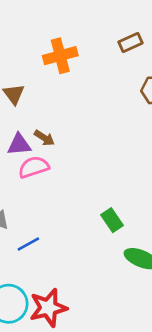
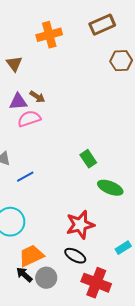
brown rectangle: (131, 42) -> (102, 25), size x1.4
red star: (48, 308) -> (80, 225), moved

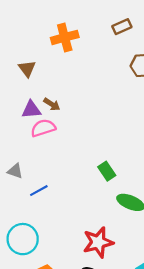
brown rectangle: (102, 25) -> (122, 27), size x0.7

